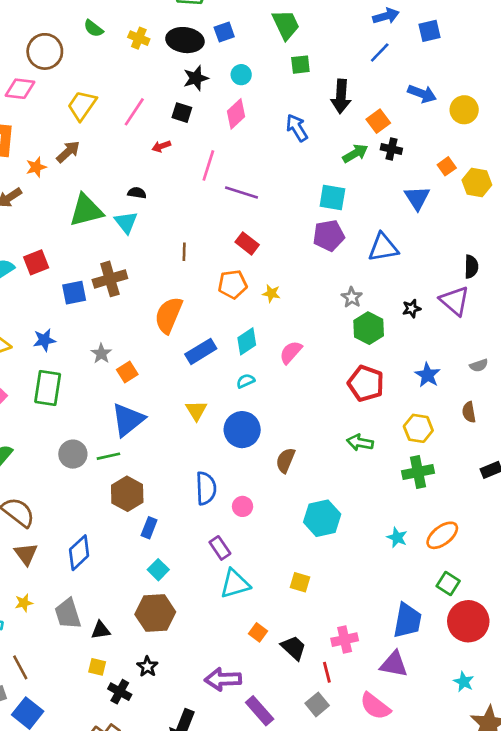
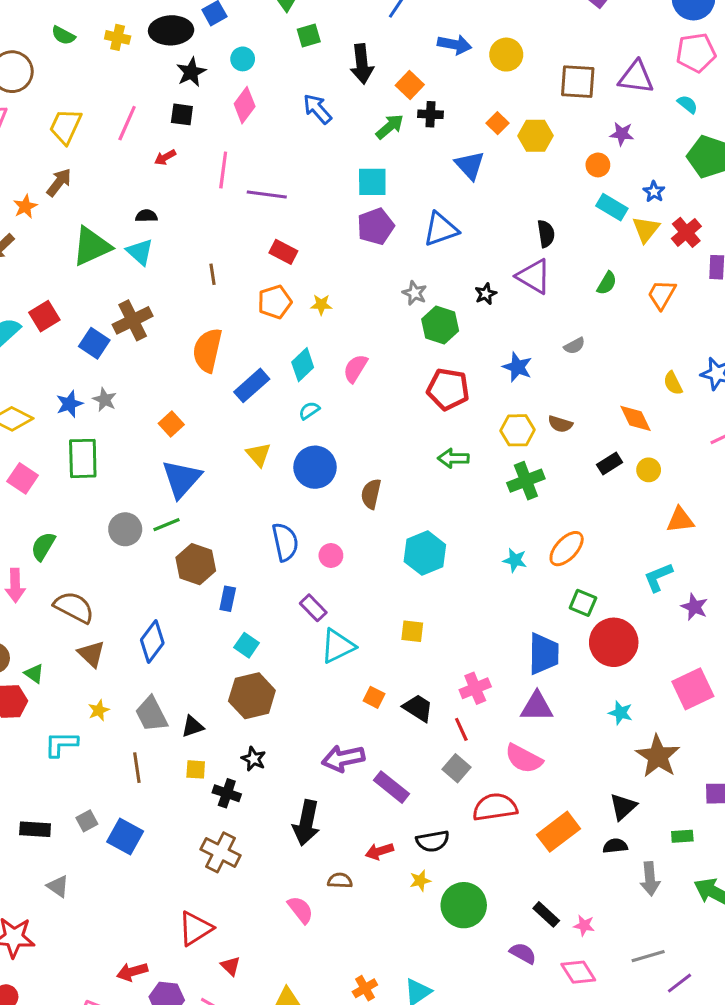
blue square: (74, 293) -> (94, 343), turned -35
gray star: (101, 354) -> (105, 400), moved
brown semicircle: (469, 412) -> (560, 424), moved, turned -54
brown line: (20, 667) -> (137, 768), moved, turned 30

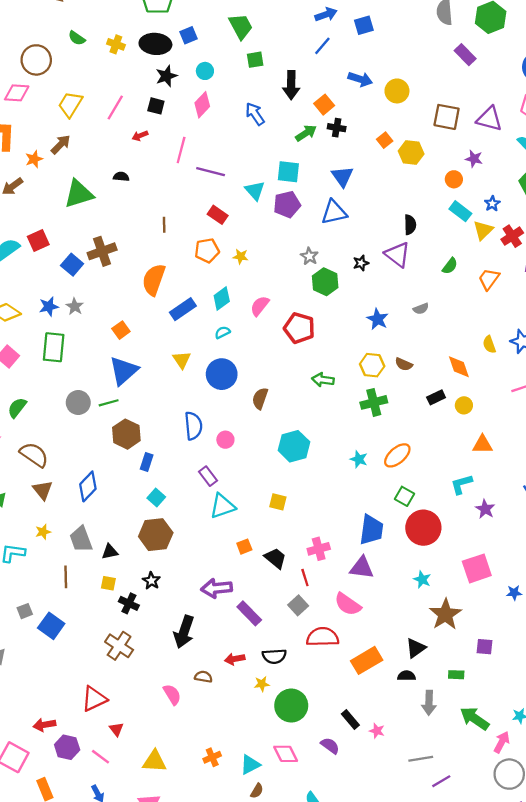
blue triangle: (470, 165) -> (342, 176), moved
cyan triangle: (140, 252) -> (255, 191), moved
red pentagon: (448, 389) -> (299, 328), moved
orange square: (374, 697) -> (244, 547), turned 35
pink diamond: (578, 972) -> (286, 754), moved

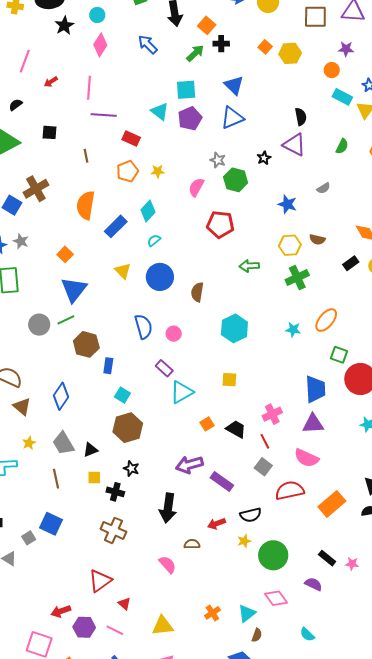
black square: (156, 106) -> (50, 132), moved
purple line: (211, 172) -> (104, 115), moved
black semicircle: (121, 177) -> (16, 105), moved, turned -32
pink semicircle: (260, 306) -> (196, 187), moved
gray square: (25, 611) -> (29, 538), moved

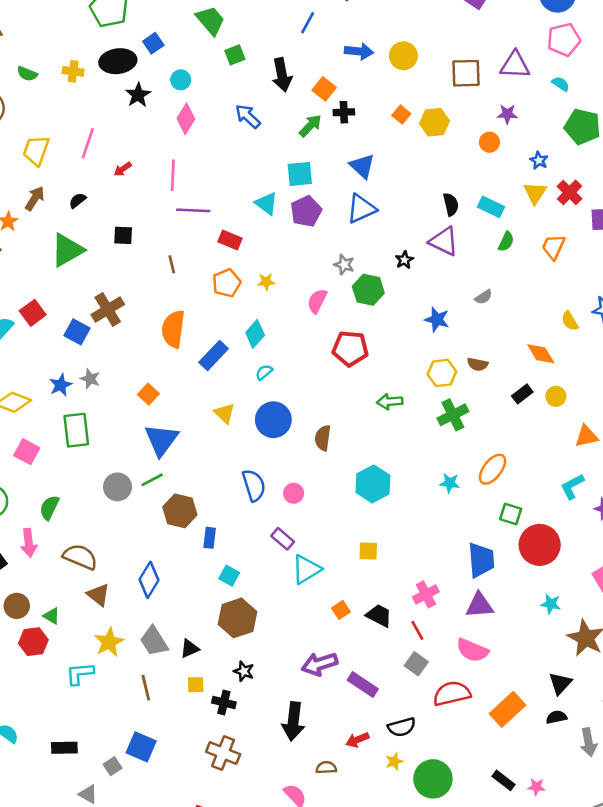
cyan rectangle: (342, 97) -> (491, 207), moved
yellow star: (29, 443) -> (109, 642), size x1.6

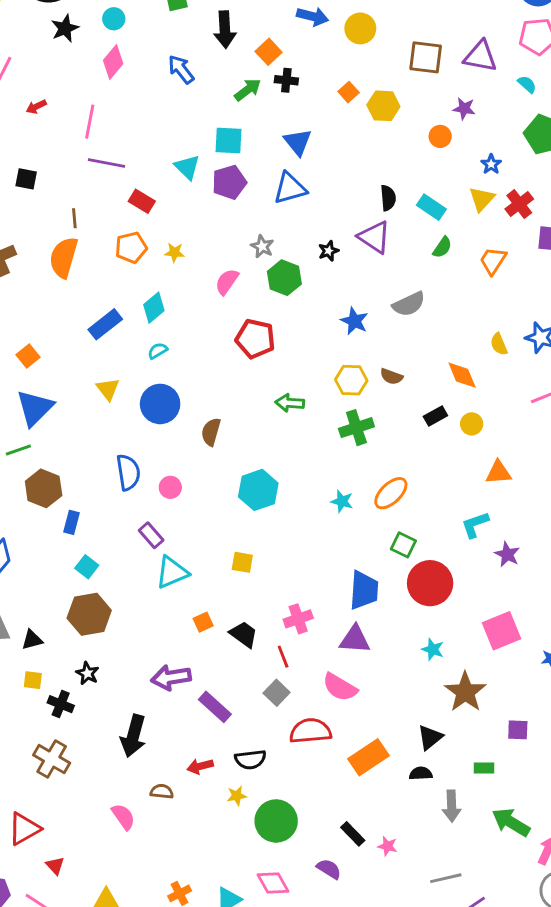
gray semicircle: (484, 297) -> (409, 304), size x1.6
orange semicircle: (173, 329) -> (64, 257), moved

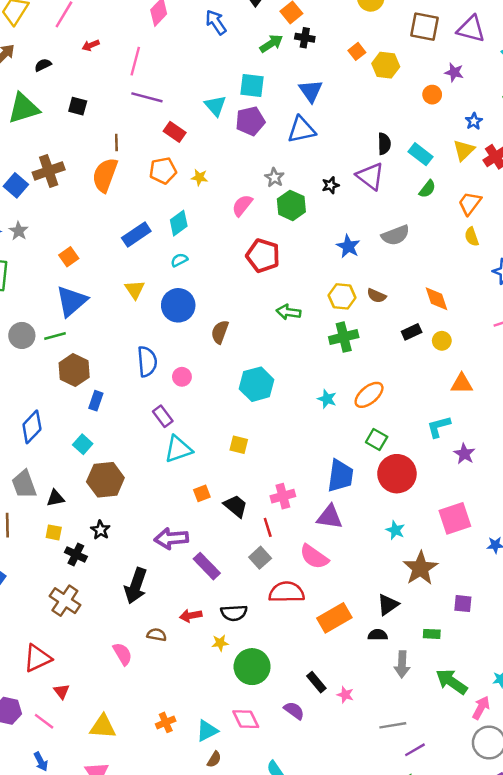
yellow semicircle: (499, 344) -> (472, 237), moved
cyan square: (87, 567) -> (83, 444), moved

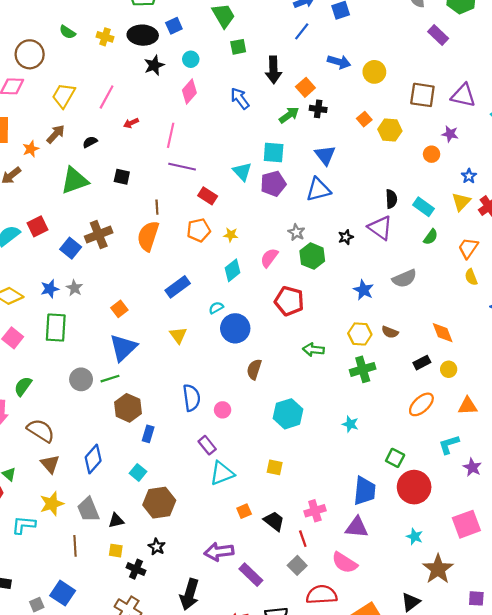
cyan diamond: (179, 223) -> (233, 270), moved
blue circle: (178, 305) -> (235, 328), moved
orange ellipse: (369, 395) -> (421, 404), moved

